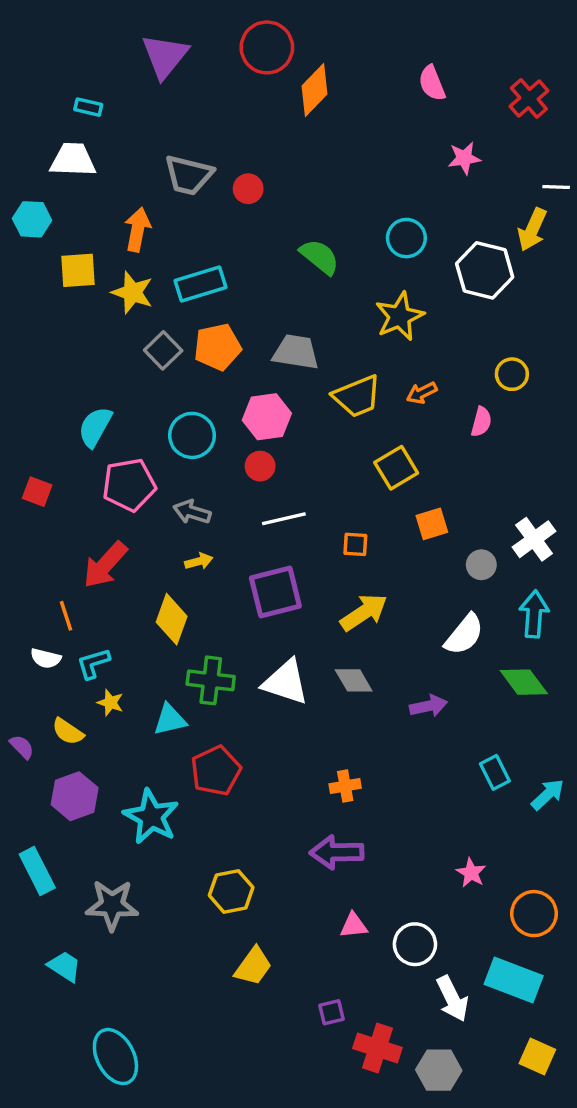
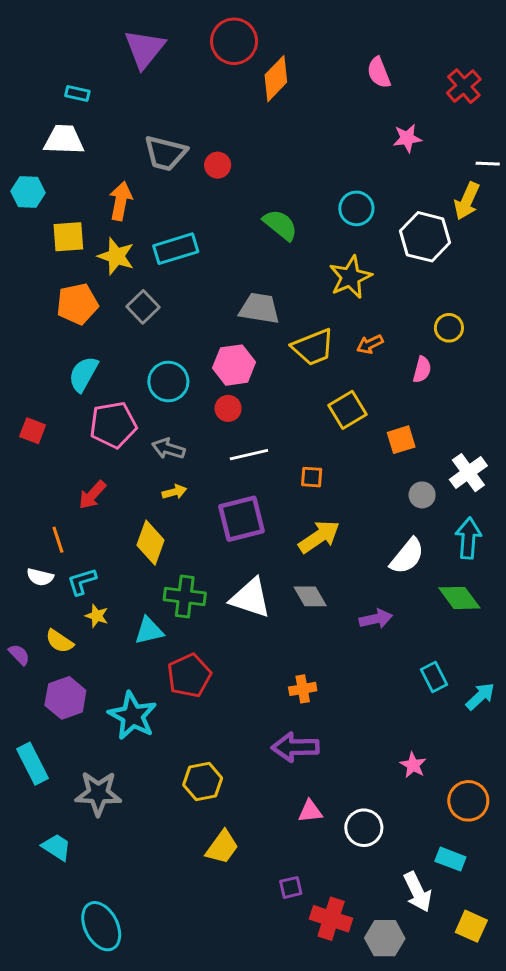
orange pentagon: (218, 347) -> (77, 304), moved
orange square: (432, 524) -> (401, 440), moved
red arrow: (105, 565) -> (92, 495), size x0.7
cyan rectangle: (514, 980) -> (450, 859), size x0.6
white arrow: (452, 999) -> (418, 892), moved

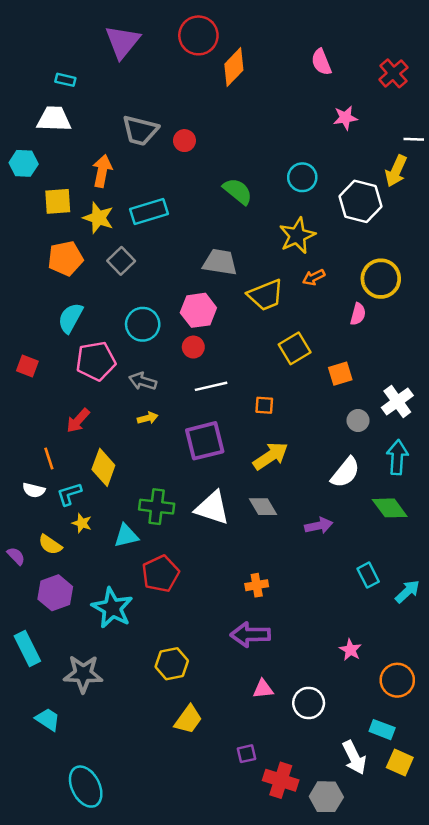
yellow circle: (449, 328) -> (381, 279), size x1.6
orange arrow: (370, 344) -> (314, 277), moved
yellow diamond: (150, 543) -> (103, 467), moved
yellow square: (471, 926) -> (400, 763), moved

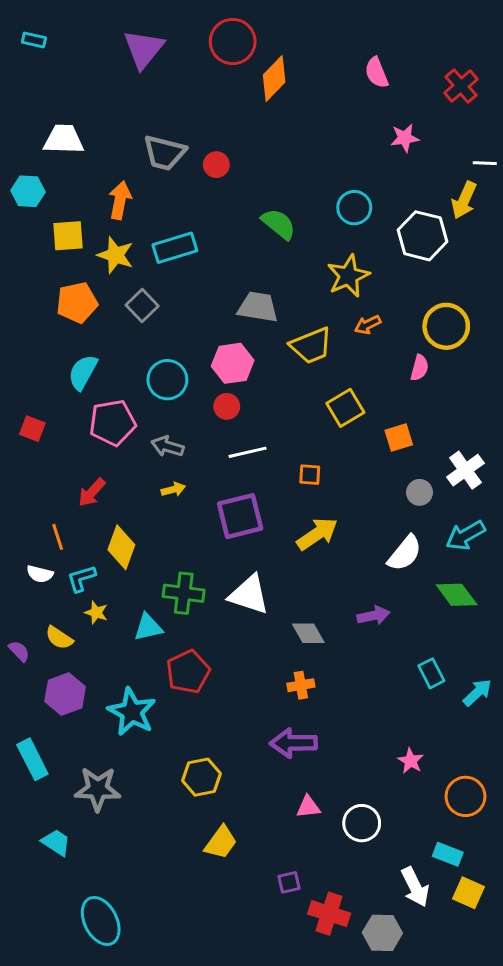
cyan rectangle: (65, 80) -> (34, 40), moved
cyan arrow: (397, 457) -> (465, 535), turned -124
gray diamond: (263, 507) -> (308, 633), moved

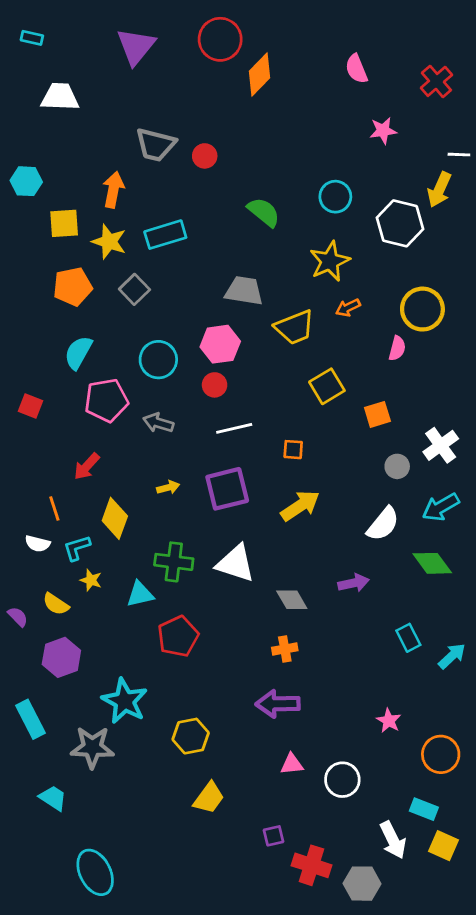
white trapezoid: (64, 139) -> (60, 97), moved
yellow arrow: (173, 489) -> (168, 487), moved
cyan star: (132, 712) -> (125, 701), moved

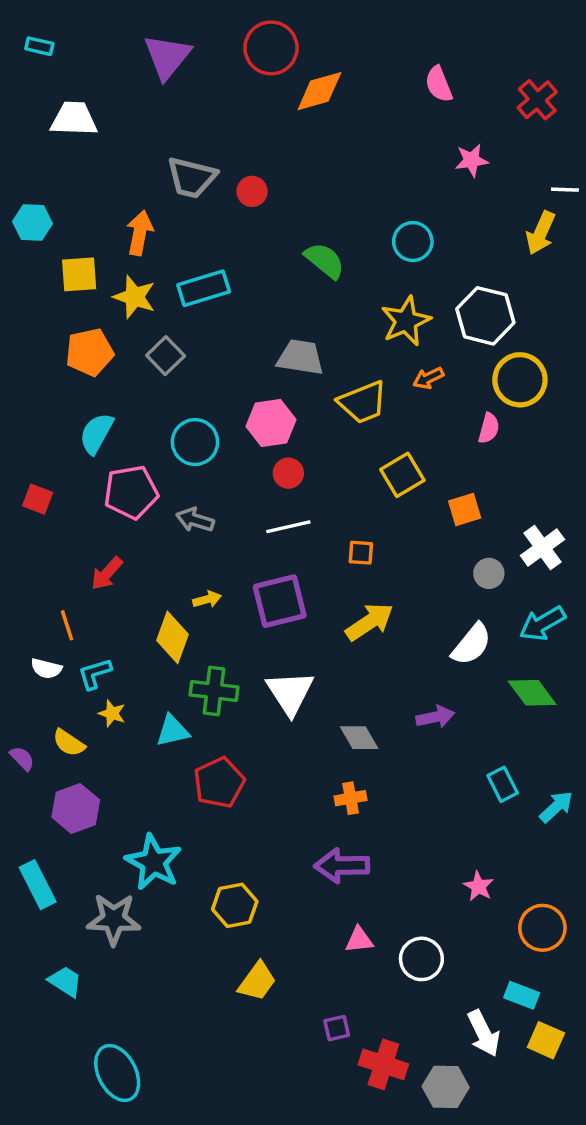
orange diamond: (259, 74) -> (319, 91), turned 30
white hexagon: (400, 223) -> (485, 316), moved
red circle: (215, 385) -> (288, 473), moved
yellow diamond: (115, 518) -> (172, 637), moved
white triangle: (236, 563) -> (290, 693), turned 39

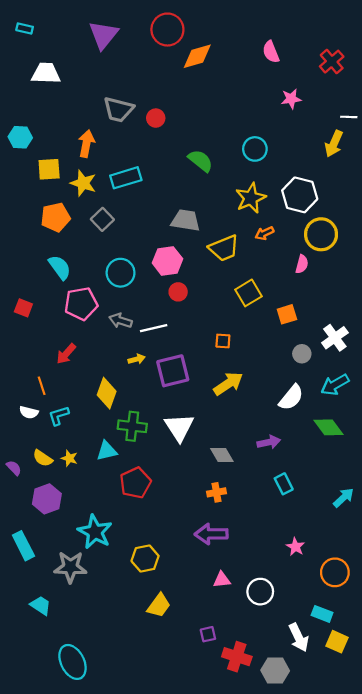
cyan semicircle: (96, 433) -> (60, 267), turned 115
white line: (288, 527) -> (154, 328), moved
yellow arrow: (207, 599) -> (137, 359), moved
yellow star: (112, 713) -> (69, 458), moved
cyan rectangle: (503, 784) -> (284, 484), moved

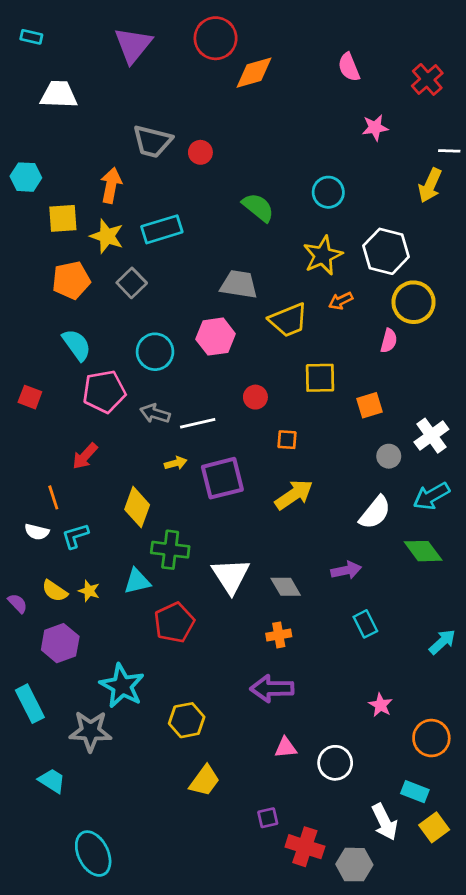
red circle: (178, 292) -> (255, 397), moved
yellow square: (248, 293) -> (320, 378), turned 30
white triangle: (179, 427) -> (231, 576), moved
yellow square: (337, 642) -> (434, 827), turned 30

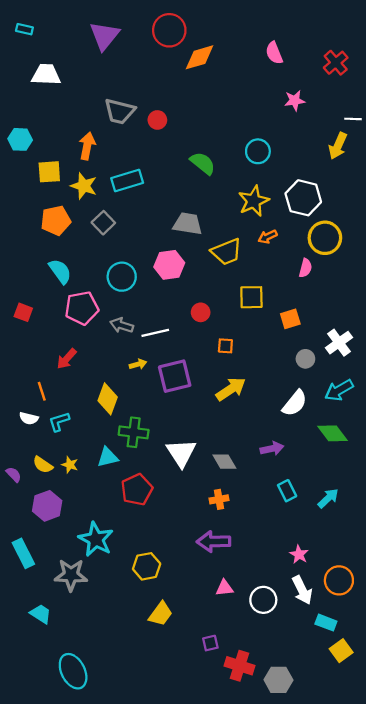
cyan arrow: (442, 642) -> (328, 498), moved
white arrow: (385, 822) -> (302, 590), moved

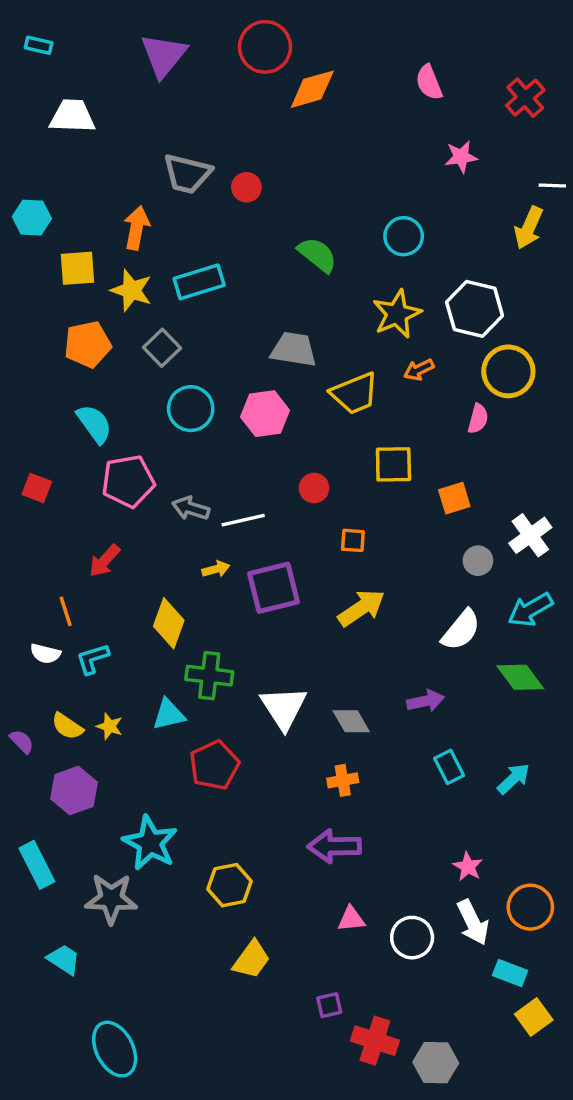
cyan circle: (122, 277) -> (191, 409), moved

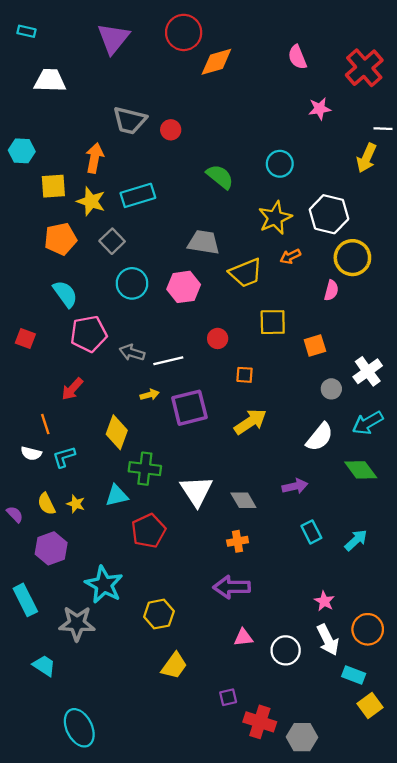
red cross: (525, 98) -> (364, 68), size x1.4
yellow semicircle: (67, 726) -> (46, 504), turned 30

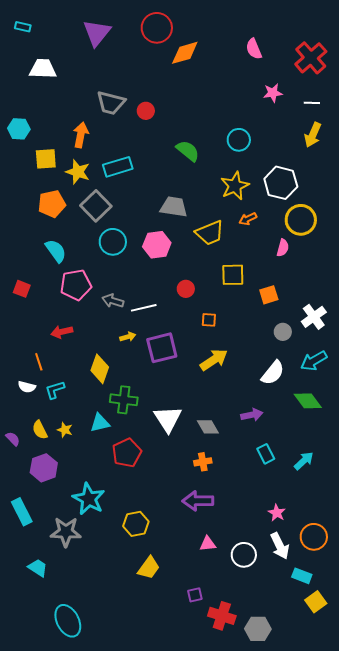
white line: (383, 129) -> (312, 103), moved
gray square: (112, 241) -> (96, 206), size x1.4
red arrow: (72, 389) -> (62, 332), turned 35

